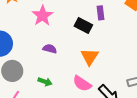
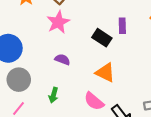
orange triangle: (90, 57) -> (105, 73), turned -42
green arrow: (45, 82) -> (54, 95), turned 80

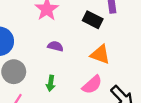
pink semicircle: (94, 101) -> (92, 85), turned -75

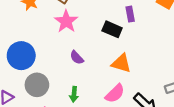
purple semicircle: (55, 46) -> (77, 58), turned -144

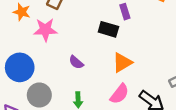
pink star: (66, 21) -> (45, 30), moved, turned -30
orange triangle: (121, 63) -> (122, 63), turned -40

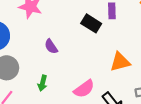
orange triangle: (122, 63) -> (120, 62), moved

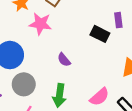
green arrow: (43, 83) -> (59, 95), size x1.5

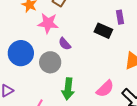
purple semicircle: (64, 60) -> (65, 44), moved
gray circle: (24, 84) -> (50, 62), moved

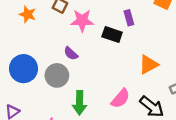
pink star: (48, 23) -> (82, 21), moved

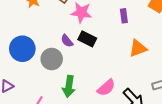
black rectangle: (112, 35) -> (87, 39), moved
orange triangle: (148, 65) -> (138, 48), moved

